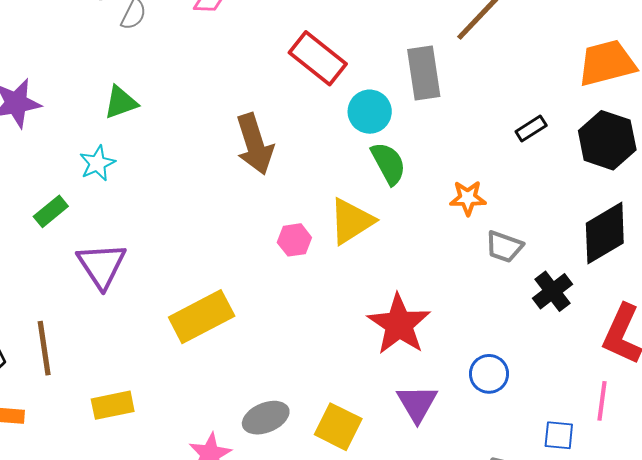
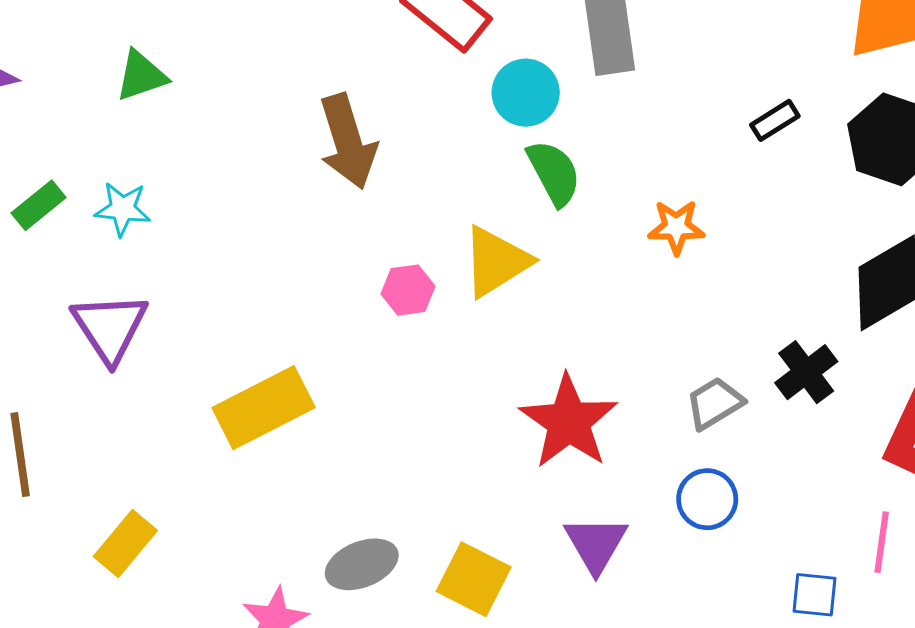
cyan star: (97, 163) -> (123, 209), moved, turned 30
green rectangle: (51, 211) -> (39, 205), moved
gray trapezoid: (504, 247) -> (715, 403), moved, turned 129
yellow rectangle: (113, 405) -> (125, 544), turned -39

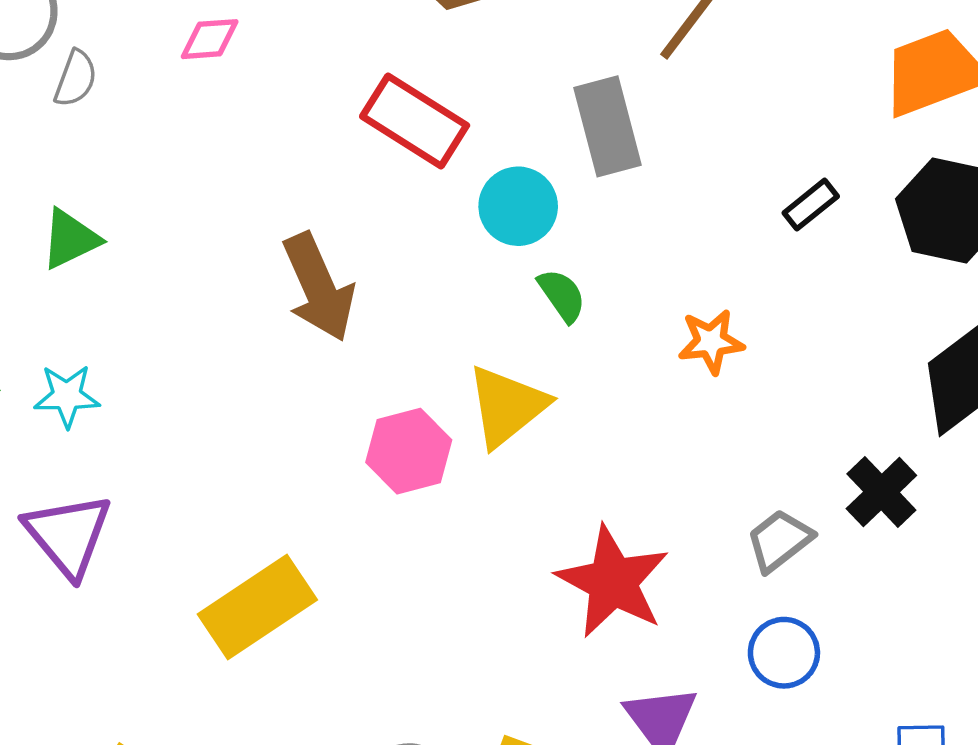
green semicircle: (554, 173) -> (562, 295), size x0.7
pink hexagon: (408, 290) -> (409, 451), size x1.4

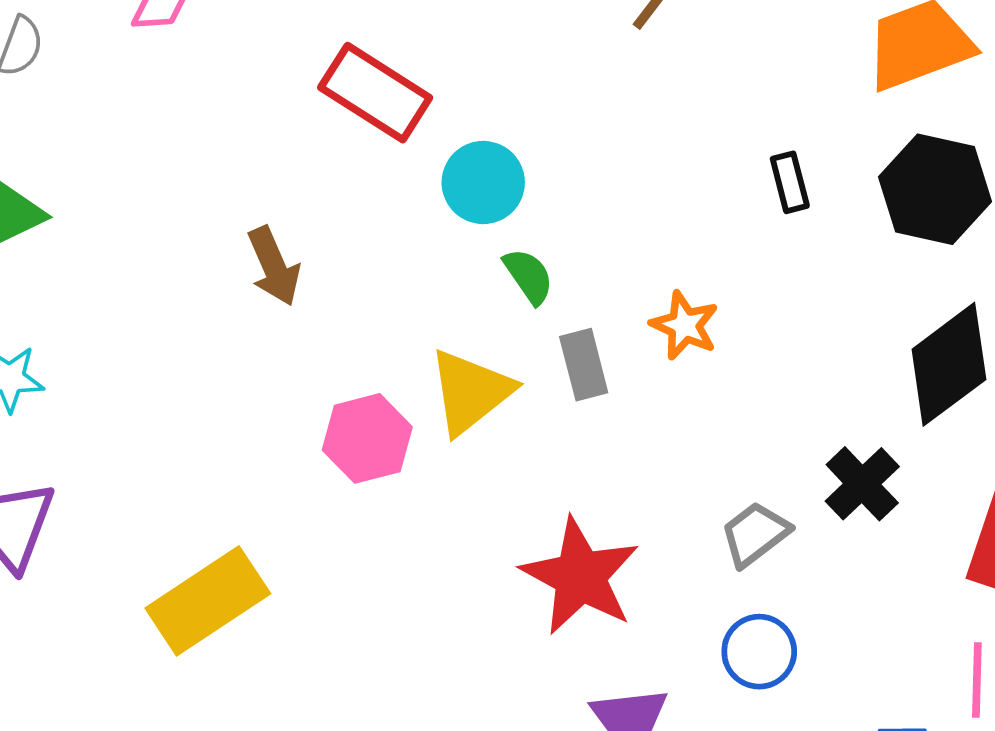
gray rectangle: (607, 126) -> (584, 365), moved, size x0.7
black rectangle: (811, 205) -> (790, 182), turned -66
brown arrow: (319, 287) -> (274, 266), size x0.7
orange star: (711, 342) -> (685, 325), turned 30

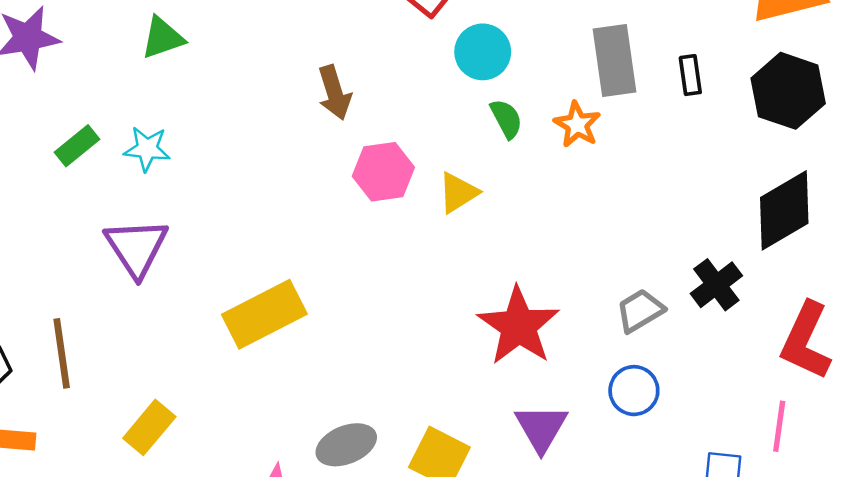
orange star: (685, 325) -> (577, 125), moved
gray rectangle: (584, 365) -> (614, 61), moved, size x1.5
yellow triangle: (470, 392) -> (458, 193), size x0.7
pink hexagon: (367, 438) -> (383, 172), moved

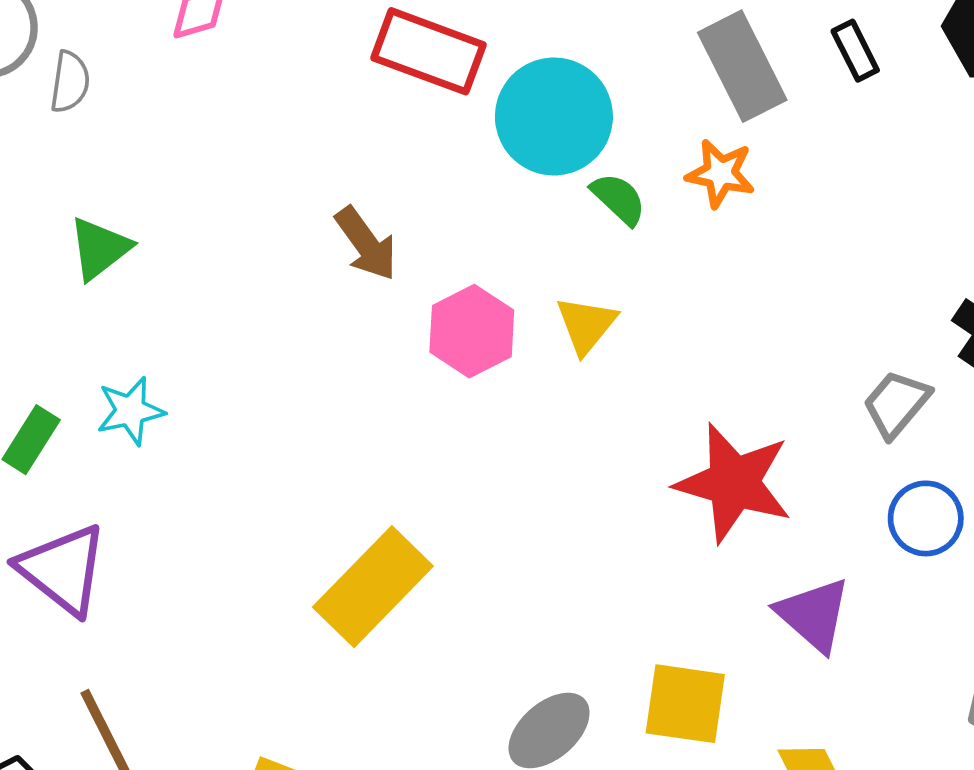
cyan circle: (483, 52) -> (554, 116), size x1.4
purple triangle: (136, 248) -> (63, 569), moved

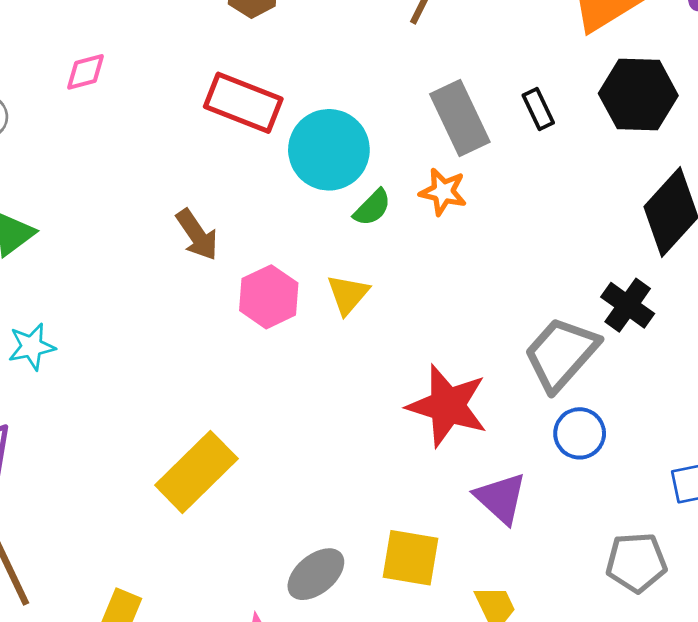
green semicircle: (619, 199) -> (372, 208), turned 90
gray trapezoid: (896, 404) -> (561, 354), size x1.6

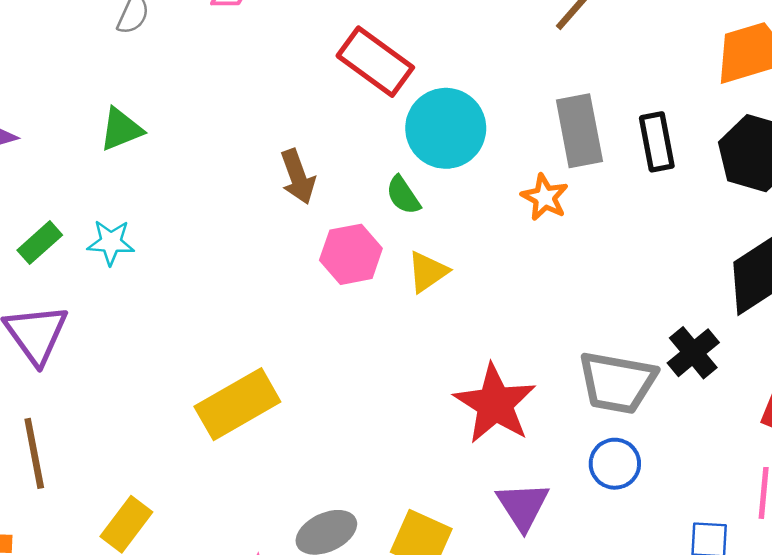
black rectangle: (538, 109) -> (657, 142), size x1.4
green semicircle: (372, 208) -> (403, 195), moved, turned 87
gray trapezoid: (561, 354) -> (617, 383), turned -136

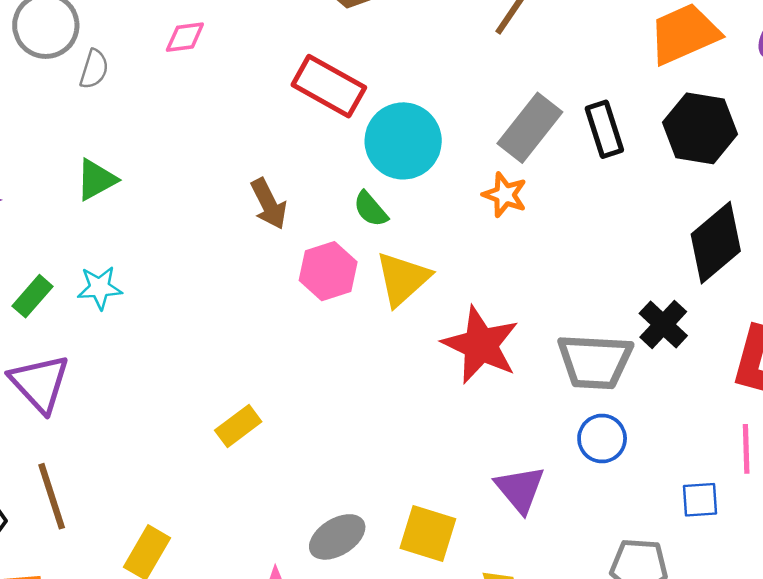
gray rectangle: (579, 131) -> (530, 128), turned 56
yellow triangle: (428, 272) -> (403, 279), size x1.4
yellow rectangle: (237, 404) -> (238, 426), size x0.6
red star: (495, 404) -> (481, 345), moved

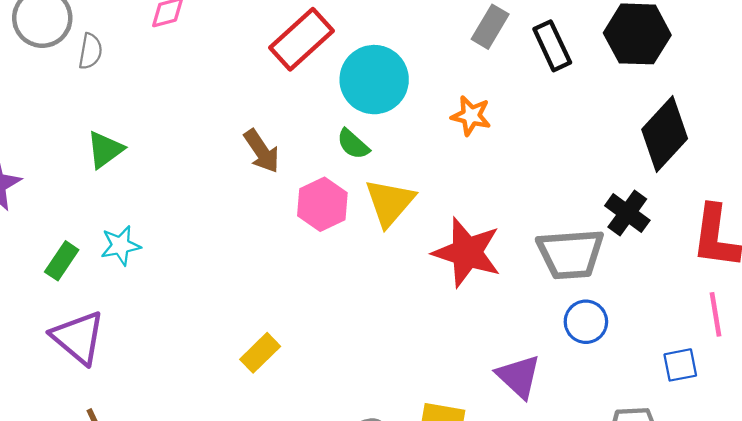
red rectangle: (329, 86) -> (302, 39), turned -64
gray rectangle: (530, 128) -> (490, 27), moved, size x0.7

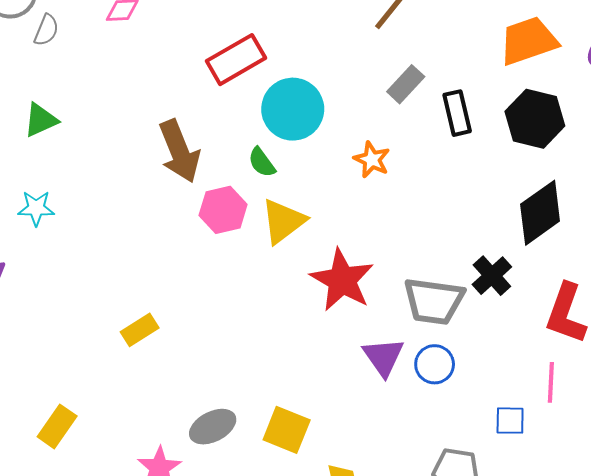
brown arrow: (262, 151) -> (179, 151), size x1.5
purple triangle: (519, 376) -> (383, 357), moved

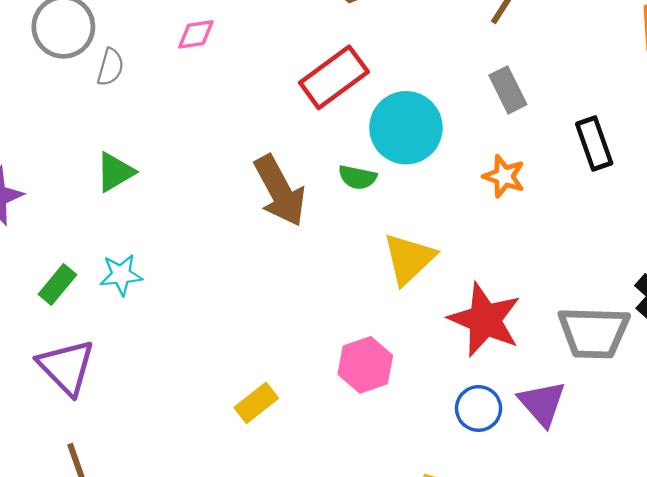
gray rectangle: (406, 84) -> (508, 90), moved, turned -63
black rectangle: (457, 113) -> (594, 144), moved
green semicircle: (262, 162) -> (357, 177), moved, turned -36
pink hexagon: (223, 210) -> (365, 365), moved
blue circle: (435, 364) -> (479, 408), moved

